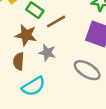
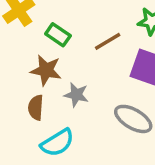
brown line: (56, 21) -> (108, 41), moved

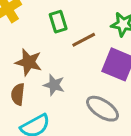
green rectangle: (58, 35) -> (58, 22), moved, turned 35

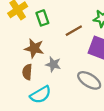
green rectangle: (58, 22) -> (42, 18), moved

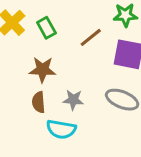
gray star: (53, 64) -> (73, 100), moved
cyan semicircle: (41, 95) -> (61, 129), turned 50

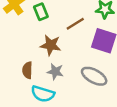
brown star: (42, 70) -> (51, 45), moved

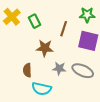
brown line: (75, 24) -> (64, 29), turned -35
gray star: (55, 72) -> (59, 68), moved

